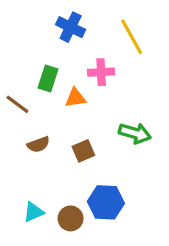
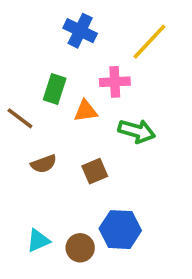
yellow line: (132, 37) -> (149, 42), turned 72
green arrow: (135, 133) -> (137, 131), moved

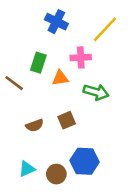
brown semicircle: (44, 164) -> (35, 125), moved

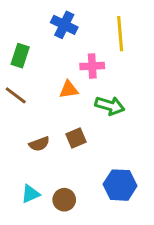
yellow line: (105, 29) -> (120, 34), turned -48
green rectangle: (38, 63) -> (20, 56), moved
blue hexagon: (85, 161) -> (120, 185), moved

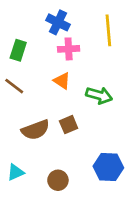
pink cross: (92, 66) -> (69, 49), moved
orange triangle: (69, 90) -> (62, 81), turned 42
brown semicircle: (39, 144) -> (35, 130), size x1.5
cyan triangle: (30, 194) -> (16, 172), moved

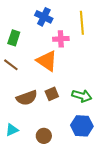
pink cross: (69, 49) -> (61, 39), moved
orange triangle: (62, 81) -> (47, 61), size x1.6
green arrow: (99, 95) -> (82, 96), moved

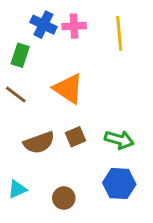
blue cross: (44, 17) -> (43, 25), moved
pink cross: (61, 39) -> (74, 26), moved

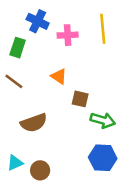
pink cross: (74, 26) -> (68, 35), moved
orange triangle: (68, 89) -> (59, 76), size x0.6
brown square: (75, 137) -> (80, 99), moved, turned 36
brown circle: (64, 198) -> (40, 170), moved

